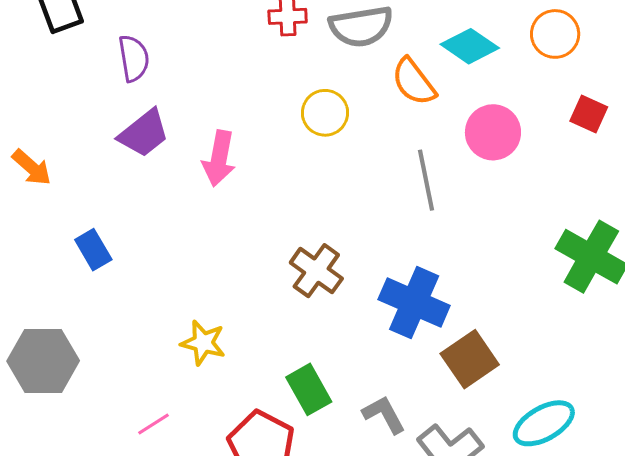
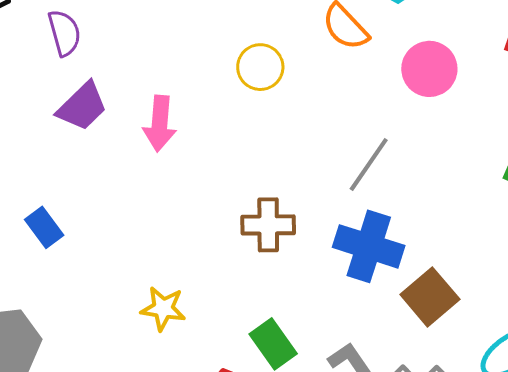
gray line: (426, 180) -> (369, 164), moved, turned 52
brown cross: (316, 271) -> (268, 225), turned -30

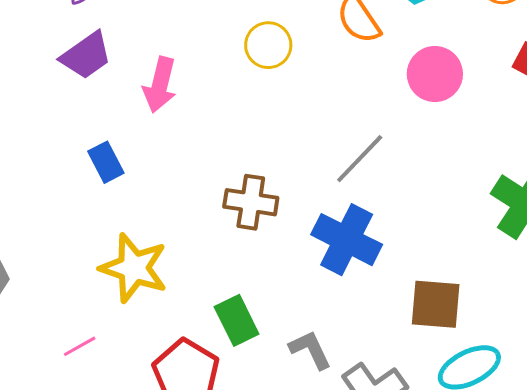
blue rectangle: (44, 227) -> (106, 162), moved
brown square: (430, 297) -> (436, 304), moved, turned 36
yellow star: (163, 308) -> (134, 268), size x1.5

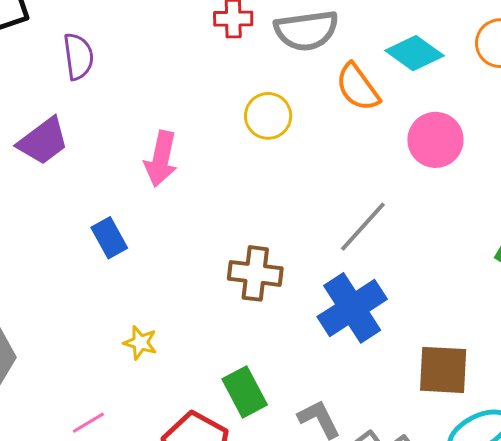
purple trapezoid: (86, 56) -> (43, 141), moved
blue cross: (347, 240) -> (352, 308), turned 32
yellow star: (134, 268) -> (140, 343), size x0.5

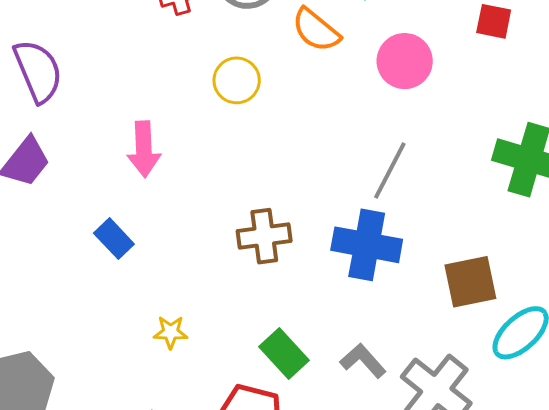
purple semicircle: (78, 56) -> (38, 71), size x1.4
gray line: (363, 227) -> (390, 171), moved
blue cross: (352, 308) -> (367, 245), turned -32

